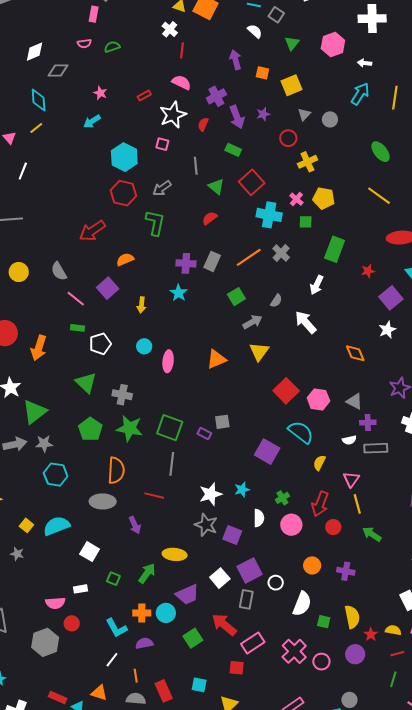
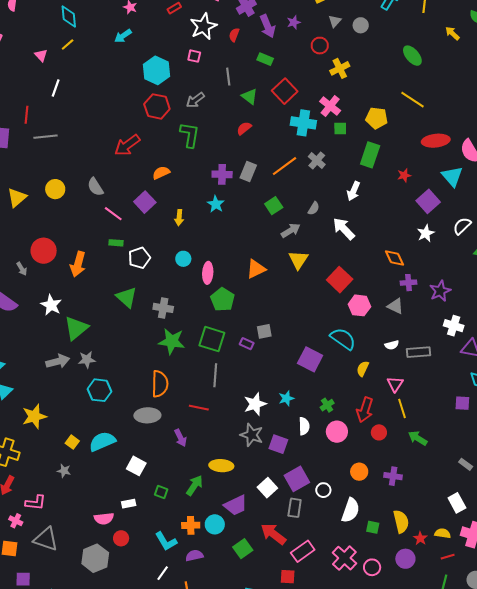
yellow pentagon: (324, 198) -> (377, 118), moved
pink cross: (296, 199) -> (330, 106), size x1.5
red square: (286, 391) -> (340, 280), moved
purple cross: (368, 422) -> (408, 283), moved
green pentagon: (90, 429) -> (223, 300), moved

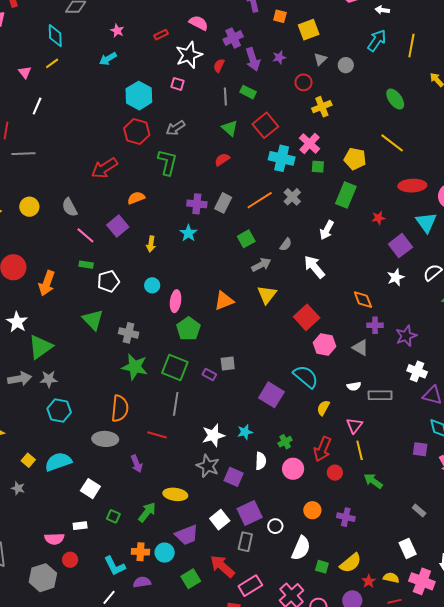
gray line: (228, 77) -> (225, 96), moved
yellow semicircle: (401, 522) -> (351, 563), turned 60

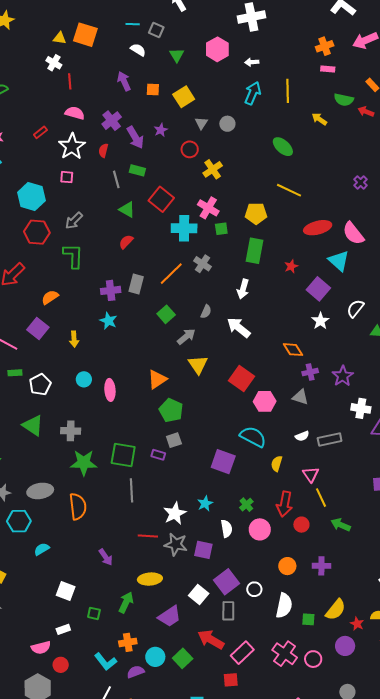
green pentagon: (188, 329) -> (171, 410), moved
red line: (157, 435) -> (148, 536), moved
gray ellipse: (105, 439) -> (40, 491), moved
cyan semicircle: (58, 462) -> (42, 549), moved, size x0.6
cyan circle: (165, 553) -> (155, 657), moved

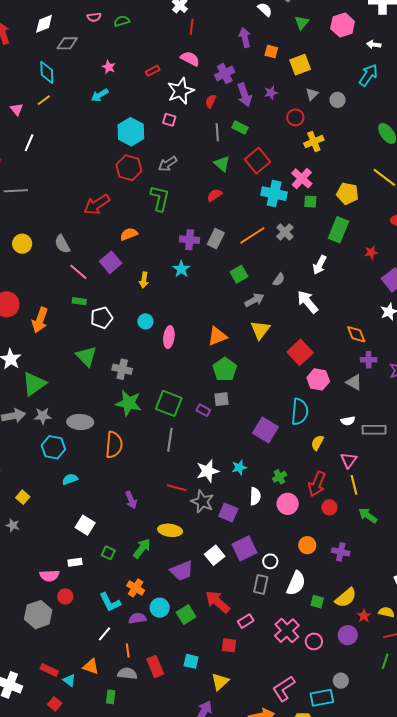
cyan semicircle: (253, 437) -> (300, 412), turned 56
gray rectangle: (228, 611) -> (261, 584), moved
orange cross: (128, 642) -> (136, 588), turned 30
pink rectangle: (242, 653) -> (246, 621), size x0.7

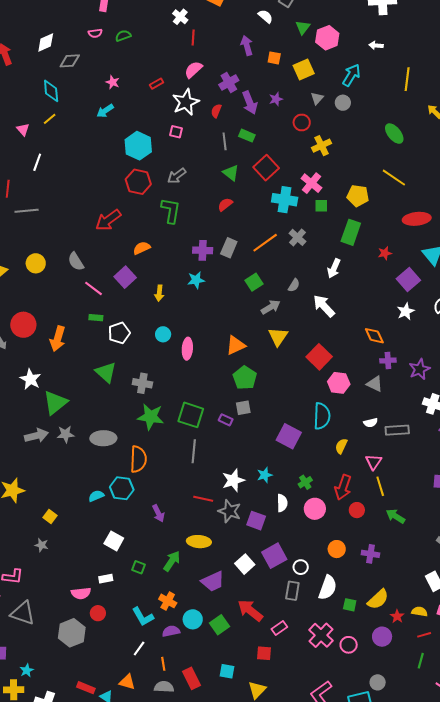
pink hexagon: (343, 25) -> (327, 38), moved
pink semicircle: (190, 59) -> (193, 70), turned -66
cyan arrow: (368, 75) -> (351, 75), moved
cyan star: (181, 269) -> (196, 280), turned 30
cyan hexagon: (53, 447) -> (122, 488), moved

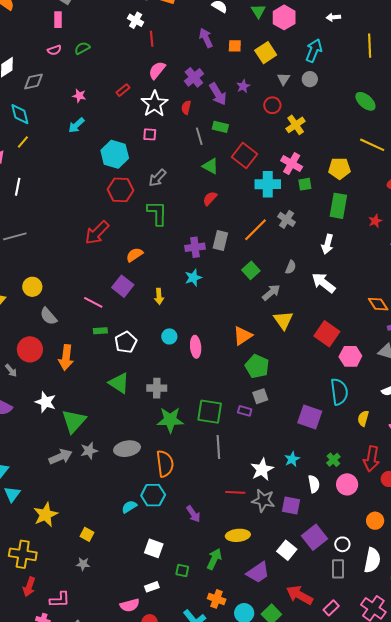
gray semicircle: (76, 261) -> (49, 316), moved

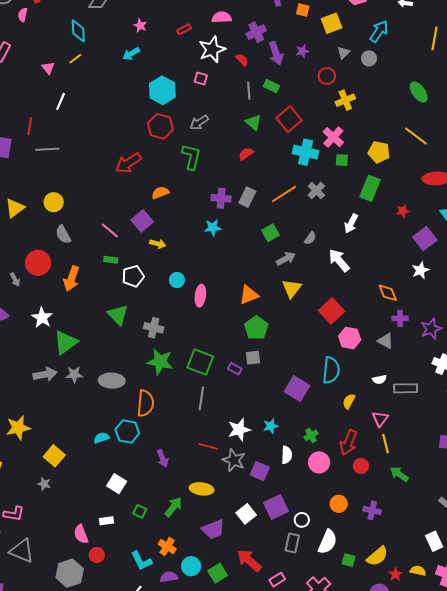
pink semicircle: (157, 70) -> (222, 17), turned 36
red semicircle: (186, 107) -> (242, 60), turned 112
yellow arrow: (159, 296) -> (158, 244), moved, turned -84
yellow square: (87, 534) -> (54, 456), size x1.5
pink semicircle: (130, 605) -> (81, 534), turned 72

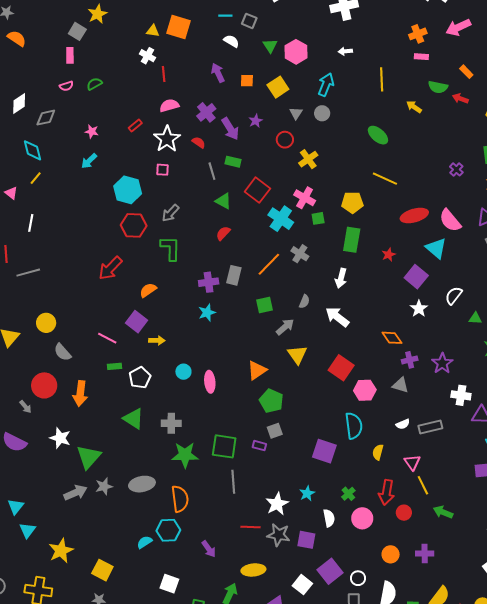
cyan cross: (306, 152) -> (281, 219), turned 35
green square: (271, 233) -> (264, 305), turned 30

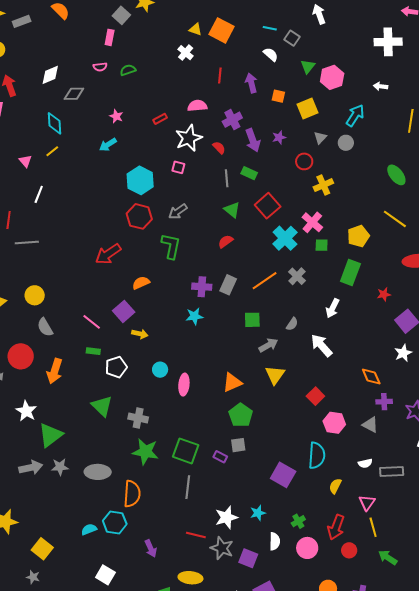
red line: (164, 74) -> (220, 75), moved
yellow pentagon: (352, 202) -> (358, 236), turned -30
red square: (341, 368) -> (315, 396), size x0.7

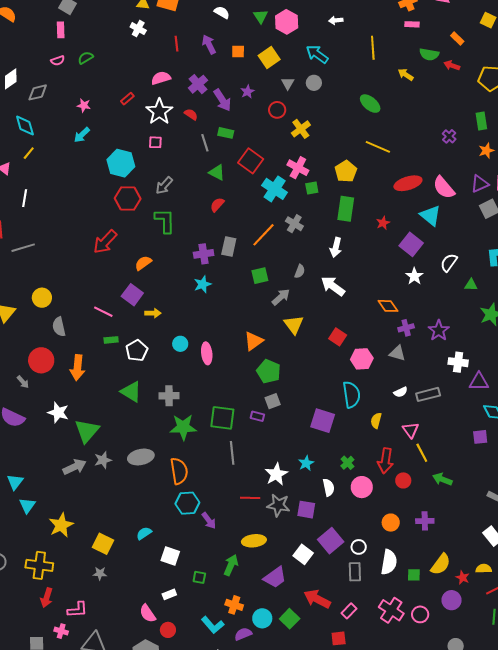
cyan arrow: (355, 115) -> (317, 54), turned -75
gray semicircle: (45, 327) -> (59, 327), turned 30
cyan hexagon: (115, 522) -> (187, 503), moved
cyan semicircle: (89, 529) -> (144, 533), moved

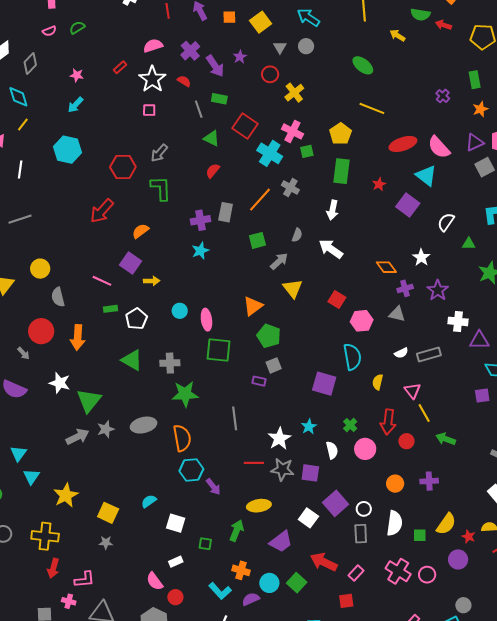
gray diamond: (38, 92) -> (30, 63), turned -30
cyan hexagon: (121, 163) -> (68, 150), moved
white star: (414, 276) -> (421, 257), moved
green square: (222, 418) -> (218, 350), moved

